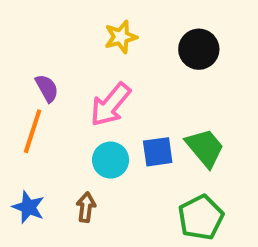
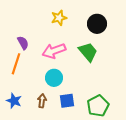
pink arrow: (111, 105) -> (54, 51), turned 30
green trapezoid: (205, 148) -> (88, 52), moved
blue square: (158, 152) -> (67, 101), moved

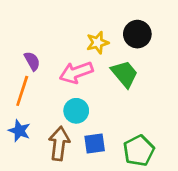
yellow star: (59, 18) -> (98, 43), moved
blue star: (14, 101) -> (19, 131), moved
brown arrow: (42, 101) -> (59, 143), size x1.6

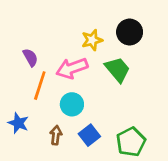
orange line: (22, 91) -> (40, 86), moved
brown arrow: (59, 143) -> (56, 135), size x0.6
blue square: (95, 143) -> (89, 135), turned -30

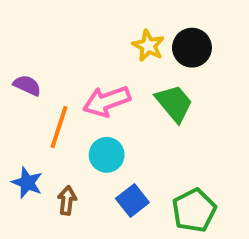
yellow star: (92, 40) -> (148, 46), moved, turned -30
purple semicircle: (30, 57) -> (27, 85), moved, turned -36
brown arrow: (56, 135) -> (67, 200), moved

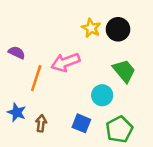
green trapezoid: (174, 103) -> (124, 71), moved
cyan circle: (107, 155) -> (102, 95), moved
blue square: (132, 200) -> (81, 123), turned -30

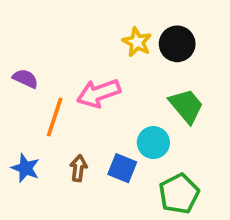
brown arrow: (41, 123) -> (78, 168), moved
blue square: (81, 123) -> (122, 168), moved

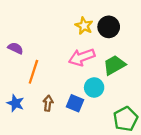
pink arrow: (99, 93) -> (82, 57), moved
green trapezoid: (186, 106) -> (114, 65), turned -80
green pentagon: (179, 194) -> (126, 119), moved

